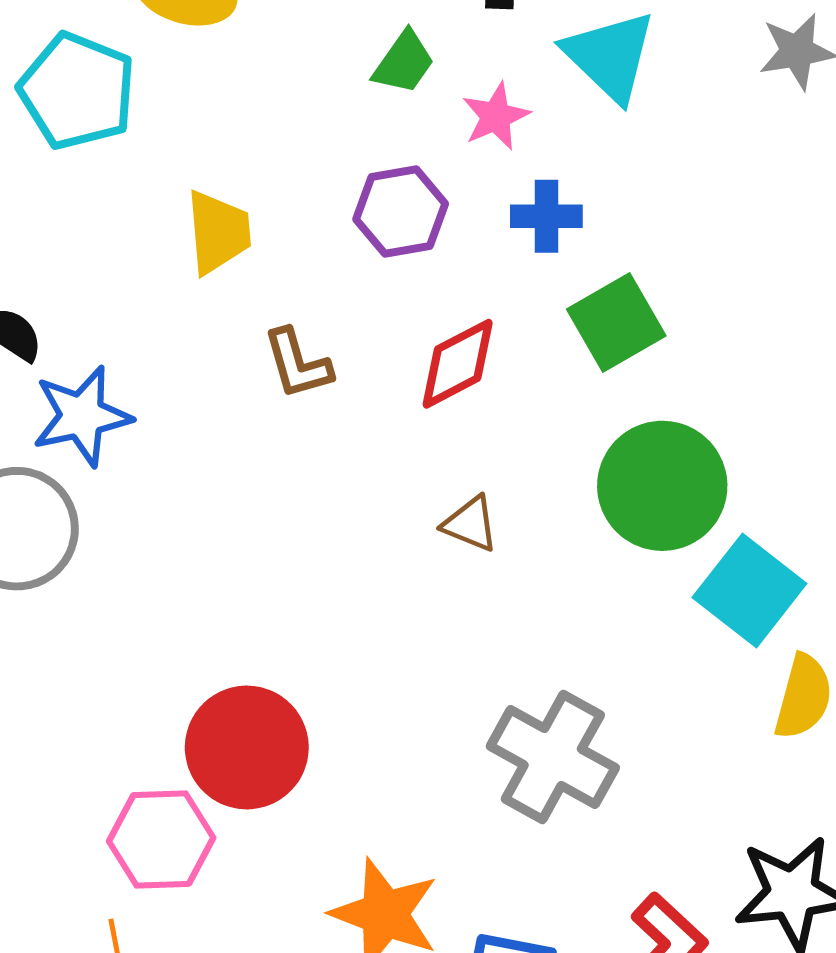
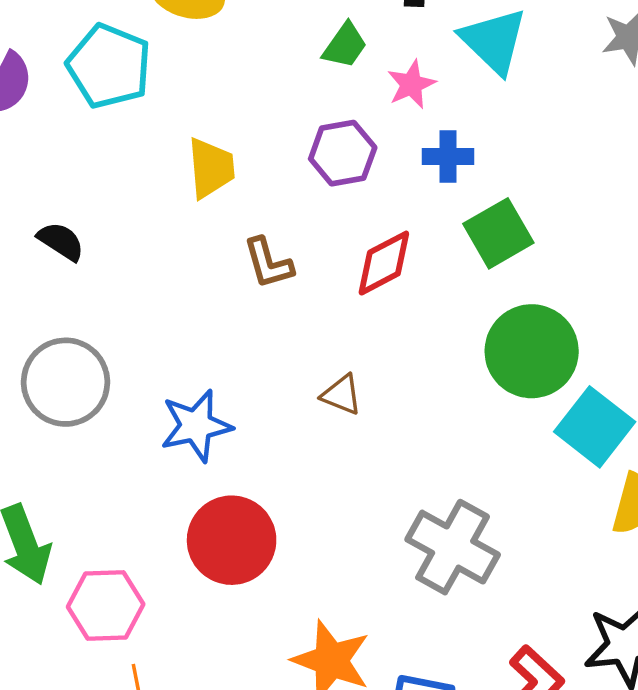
blue star: (82, 416) -> (196, 426), moved
brown triangle: (470, 524) -> (342, 395), moved
pink hexagon: (161, 839) -> (106, 605), moved

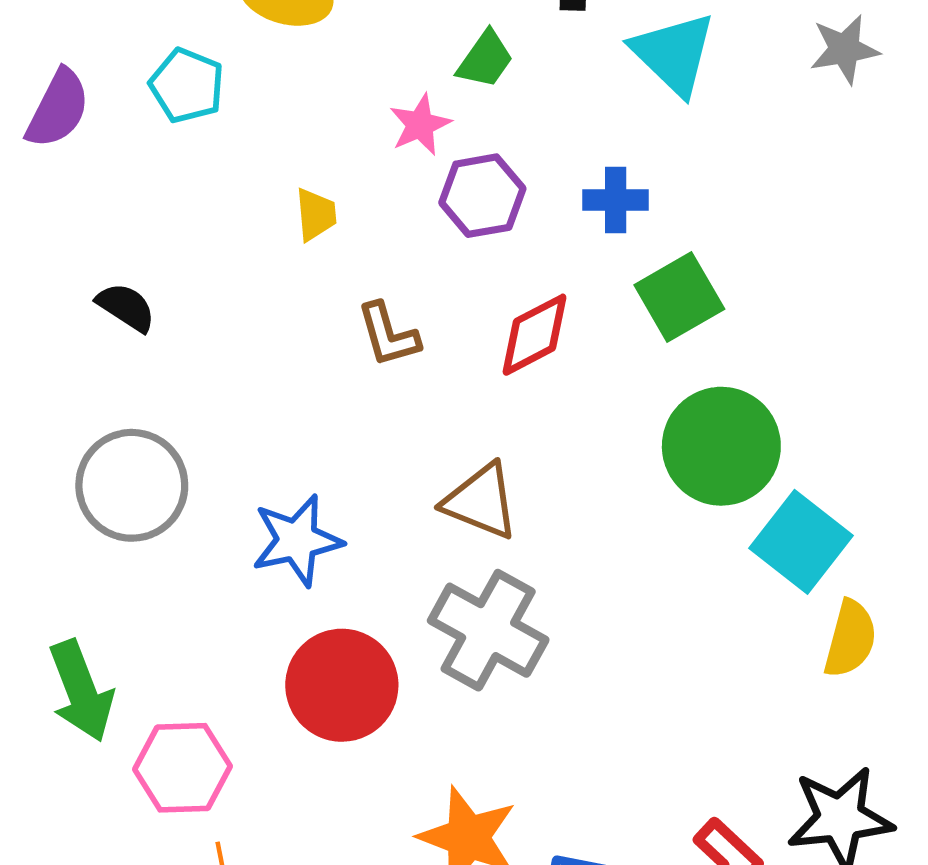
cyan pentagon: (109, 66) -> (187, 86), size x0.7
pink star: (411, 84) -> (420, 125), moved
yellow trapezoid: (211, 168) -> (316, 214), size x0.7
brown triangle: (342, 395) -> (481, 501), size x1.5
gray cross: (453, 547) -> (488, 630), moved

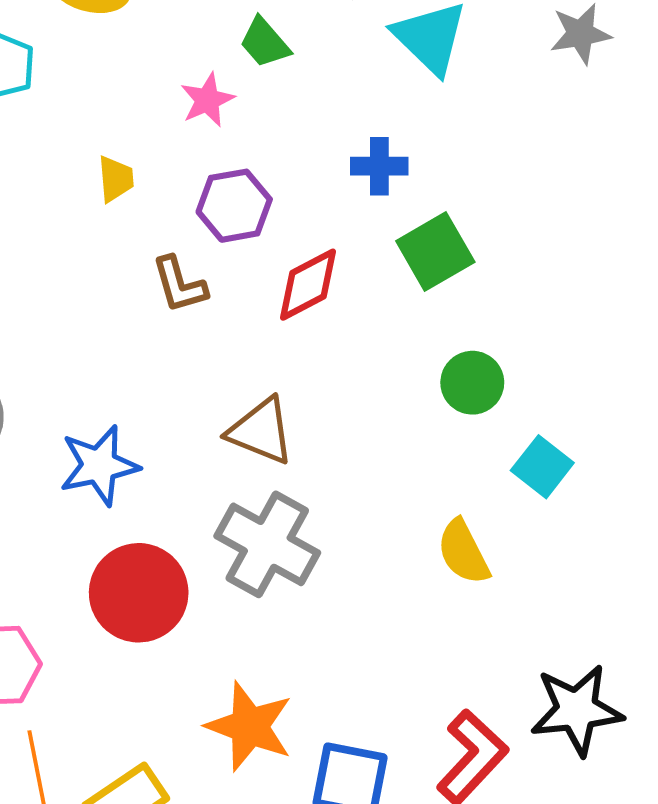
green trapezoid: (485, 59) -> (265, 43), turned 104
purple hexagon: (482, 196) -> (234, 206), moved
green circle: (721, 446) -> (472, 383), size x0.6
cyan square: (801, 542) -> (542, 467), size x0.7
yellow semicircle: (850, 639) -> (463, 552), moved, turned 138

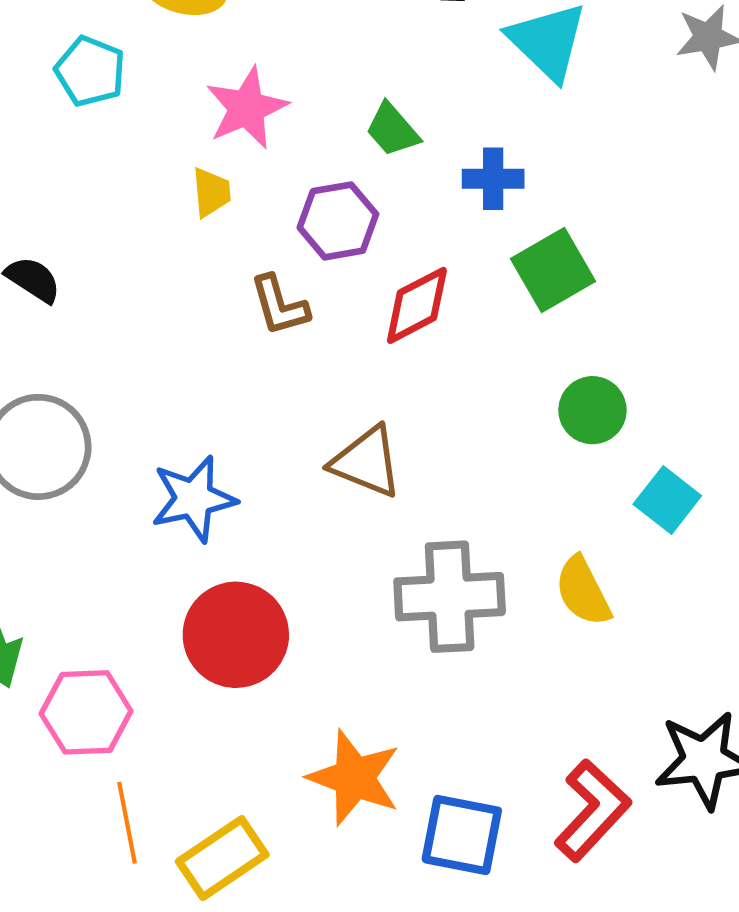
green trapezoid: (265, 43) -> (392, 130), moved
pink star: (207, 100) -> (247, 108), moved, size x1.4
gray cross: (267, 544) -> (450, 597), moved, turned -32

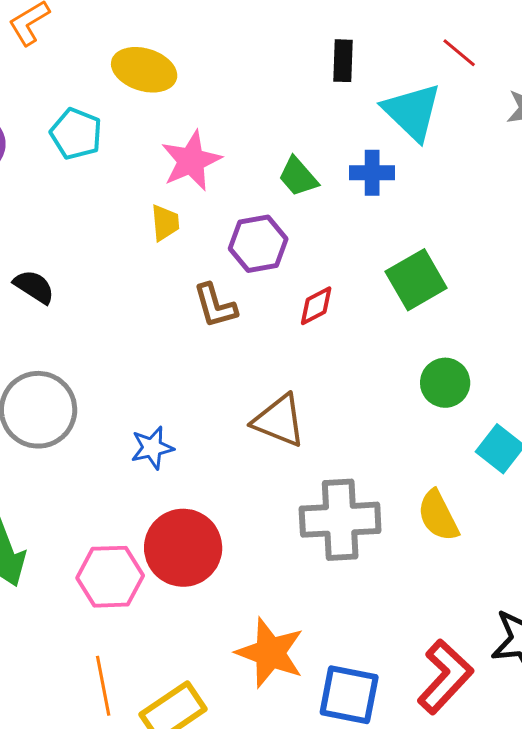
blue cross: (493, 179) -> (372, 173), moved
red diamond: (417, 305) -> (316, 306), size x0.7
blue star: (194, 499) -> (152, 448), size x0.7
pink hexagon: (86, 712) -> (110, 577), moved

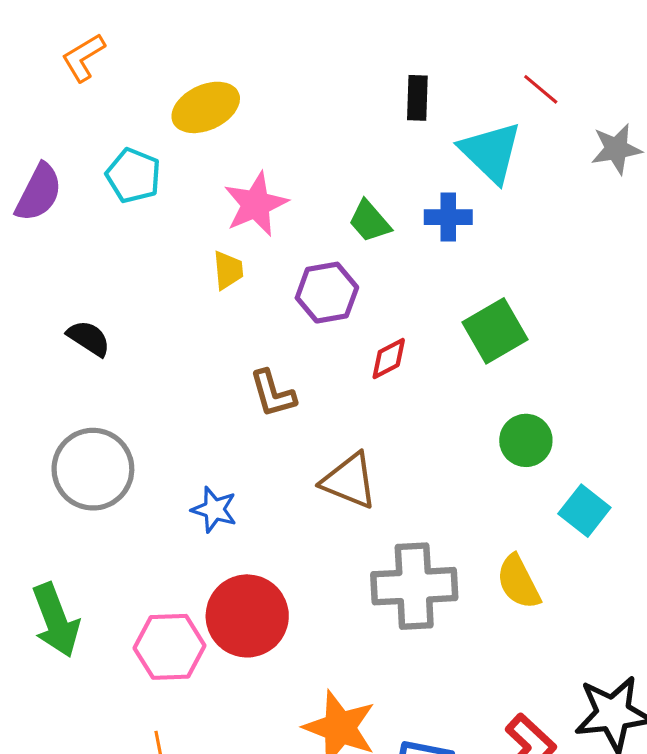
yellow ellipse: (144, 70) -> (206, 107), turned -42
brown L-shape: (215, 306) -> (273, 394), moved
blue star: (152, 448) -> (214, 510), turned 30

